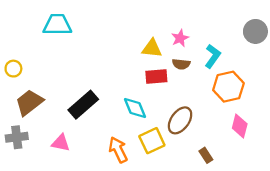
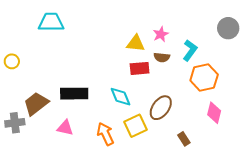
brown trapezoid: (29, 102) -> (36, 104), moved
black rectangle: (83, 105) -> (74, 94), turned 40
pink triangle: (61, 143) -> (65, 128), moved

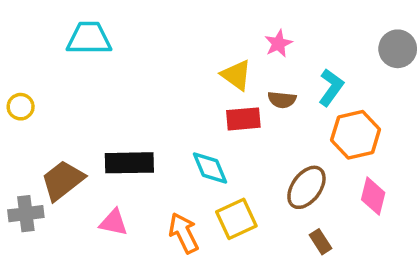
pink star: (161, 34) -> (278, 44), moved
yellow triangle: (136, 43) -> (236, 75), turned 30
brown ellipse: (161, 108) -> (306, 187), moved

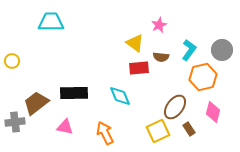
gray circle: (398, 49) -> (222, 50), moved
yellow square: (236, 219) -> (158, 131), moved
brown rectangle: (320, 242) -> (189, 129), moved

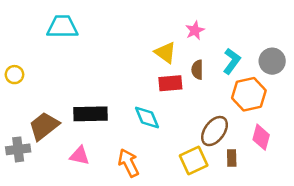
brown semicircle: (161, 57) -> (197, 70), turned 84
brown rectangle: (189, 129) -> (232, 158), turned 32

